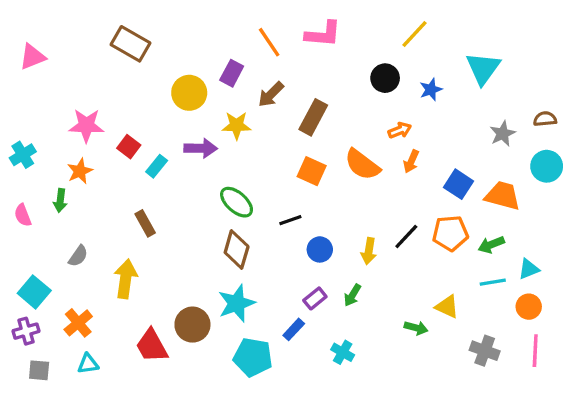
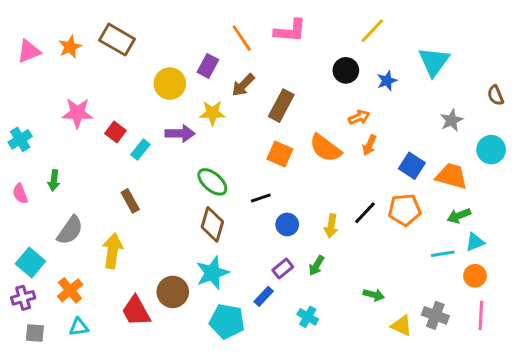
brown semicircle: (545, 119) -> (496, 95), moved, turned -108
orange star: (80, 171) -> (70, 47), moved
green arrow: (491, 245) -> (459, 216), moved
gray semicircle: (78, 256) -> (70, 230), size x1.5
yellow triangle: (447, 307) -> (402, 326), moved

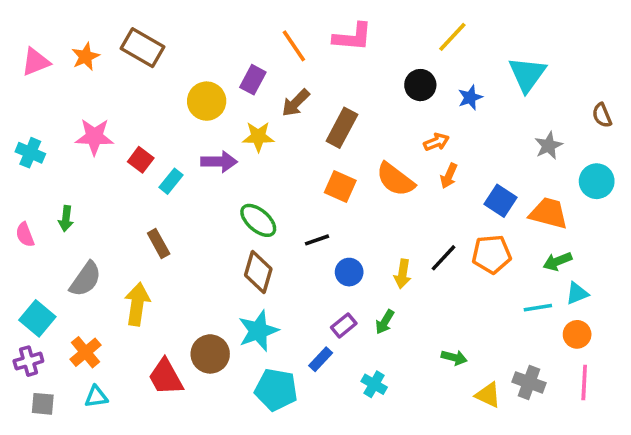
cyan cross: (20, 139) -> (30, 153), moved, turned -35

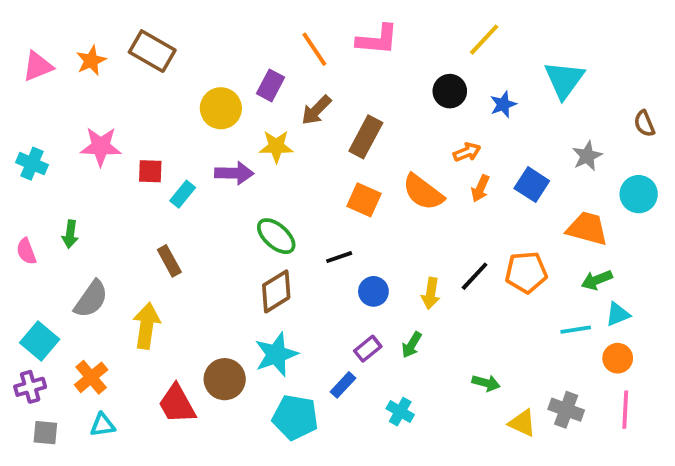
red square: (141, 160) -> (150, 171), turned -35
blue square: (500, 201) -> (532, 185), moved
brown diamond: (258, 272) -> (276, 291), turned 42

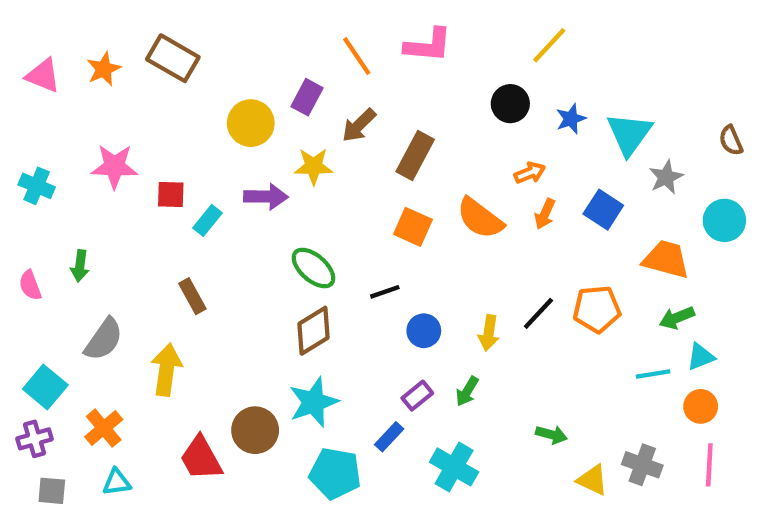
pink triangle: (38, 66) -> (43, 76), turned 44
cyan triangle: (564, 80) -> (629, 134), moved
cyan cross: (400, 412) -> (454, 467), size x1.5

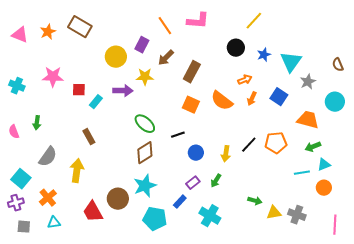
pink line: (709, 465) -> (335, 225), moved
yellow triangle: (592, 480) -> (274, 213), moved, turned -35

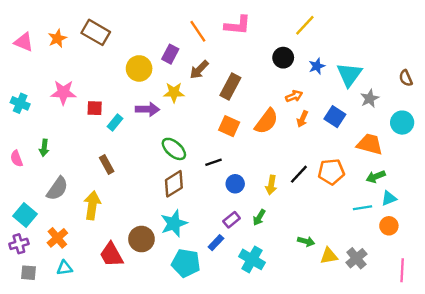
orange semicircle: (222, 101) -> (266, 121), turned -90
gray cross: (297, 215) -> (356, 258), turned 30

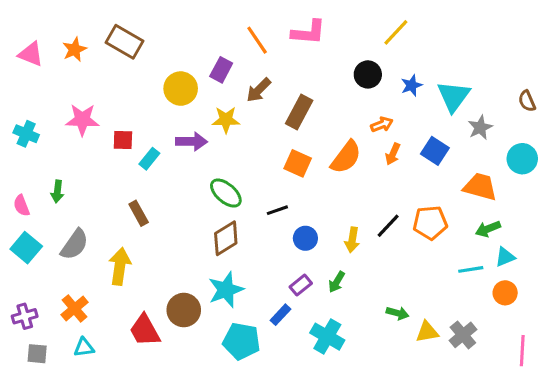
cyan square: (25, 215) -> (26, 248), moved

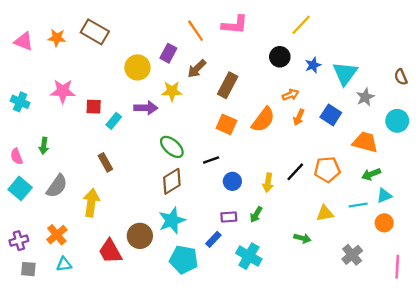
orange star: (75, 50) -> (57, 38), turned 30
purple rectangle: (301, 285) -> (229, 217), turned 35
yellow triangle: (427, 332) -> (325, 213), moved

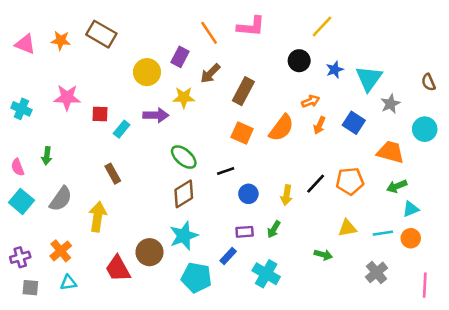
cyan line: (358, 205) -> (383, 233), moved

